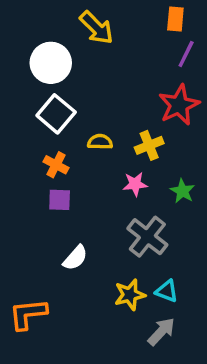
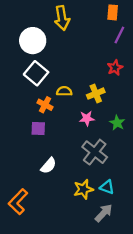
yellow arrow: (96, 28) -> (62, 18), turned 35
red star: (179, 105) -> (115, 68), size x0.6
orange cross: (56, 165) -> (45, 105), moved
orange L-shape: (28, 314) -> (18, 202), turned -40

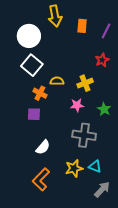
orange rectangle: (113, 12) -> (82, 26), moved
gray cross: (95, 152) -> (84, 135), turned -30
orange L-shape: (18, 202) -> (41, 179), moved
gray arrow: (104, 213) -> (102, 189), moved

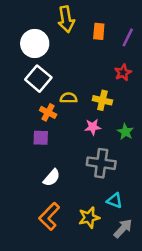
yellow cross: (85, 83) -> (102, 100), turned 35
yellow star: (74, 168) -> (89, 218), moved

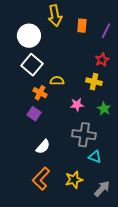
yellow cross: (102, 100) -> (94, 82), moved
purple square: (41, 138) -> (34, 114), turned 32
cyan triangle: (114, 201) -> (95, 157), moved

